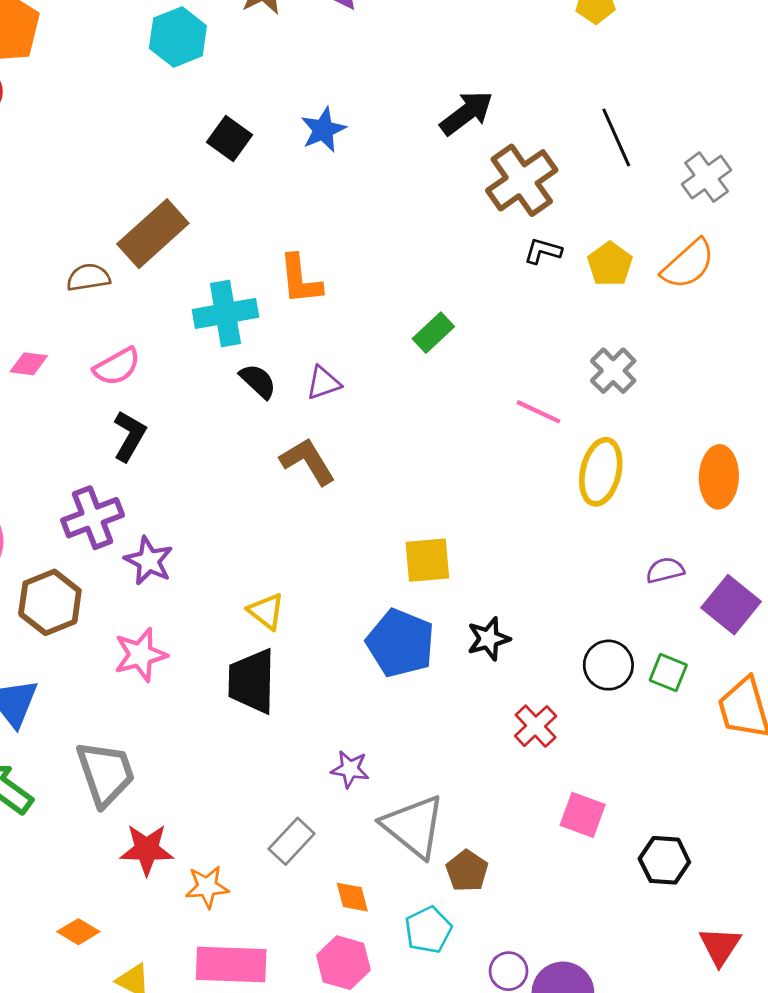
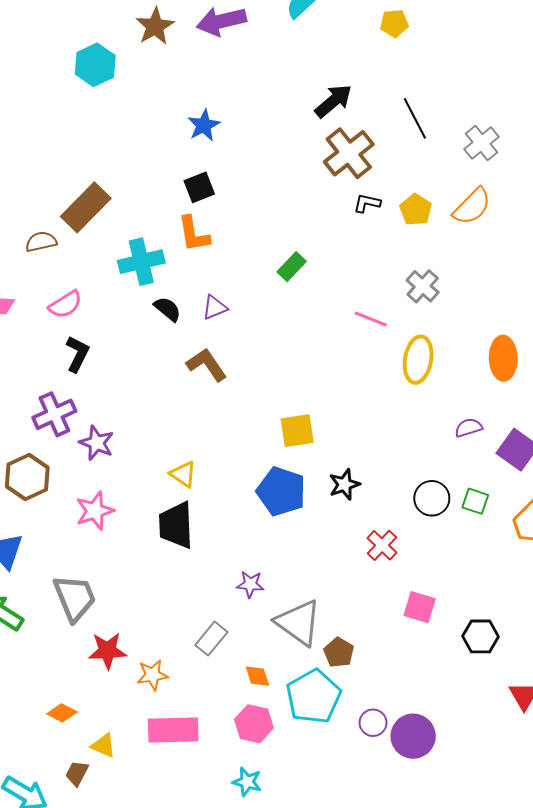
black arrow: (467, 113) -> (333, 101), moved
black square: (230, 138) -> (199, 187), moved, turned 36
cyan pentagon: (428, 930) -> (313, 697), size x1.6

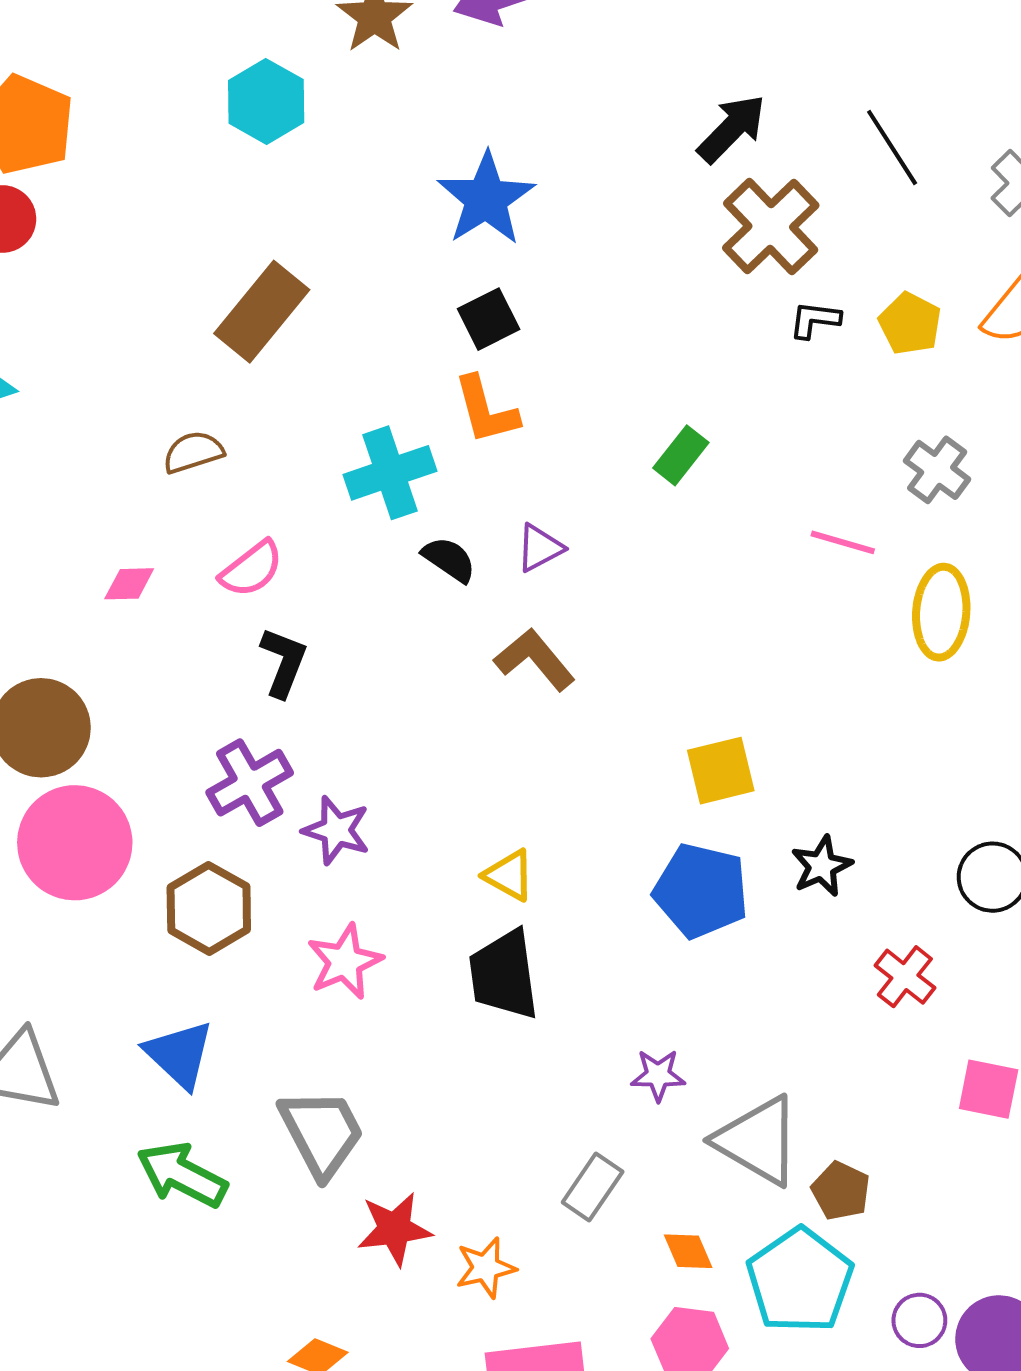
blue star: (204, 125) -> (486, 199), size x1.5
brown rectangle: (86, 207) -> (262, 312), moved

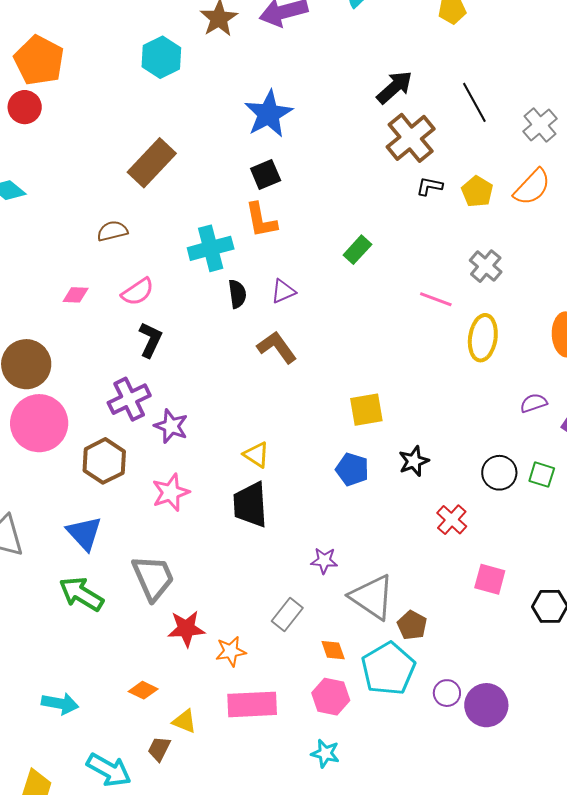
black semicircle: (449, 559) -> (237, 294), turned 44
blue pentagon: (701, 891) -> (352, 469), size x0.7

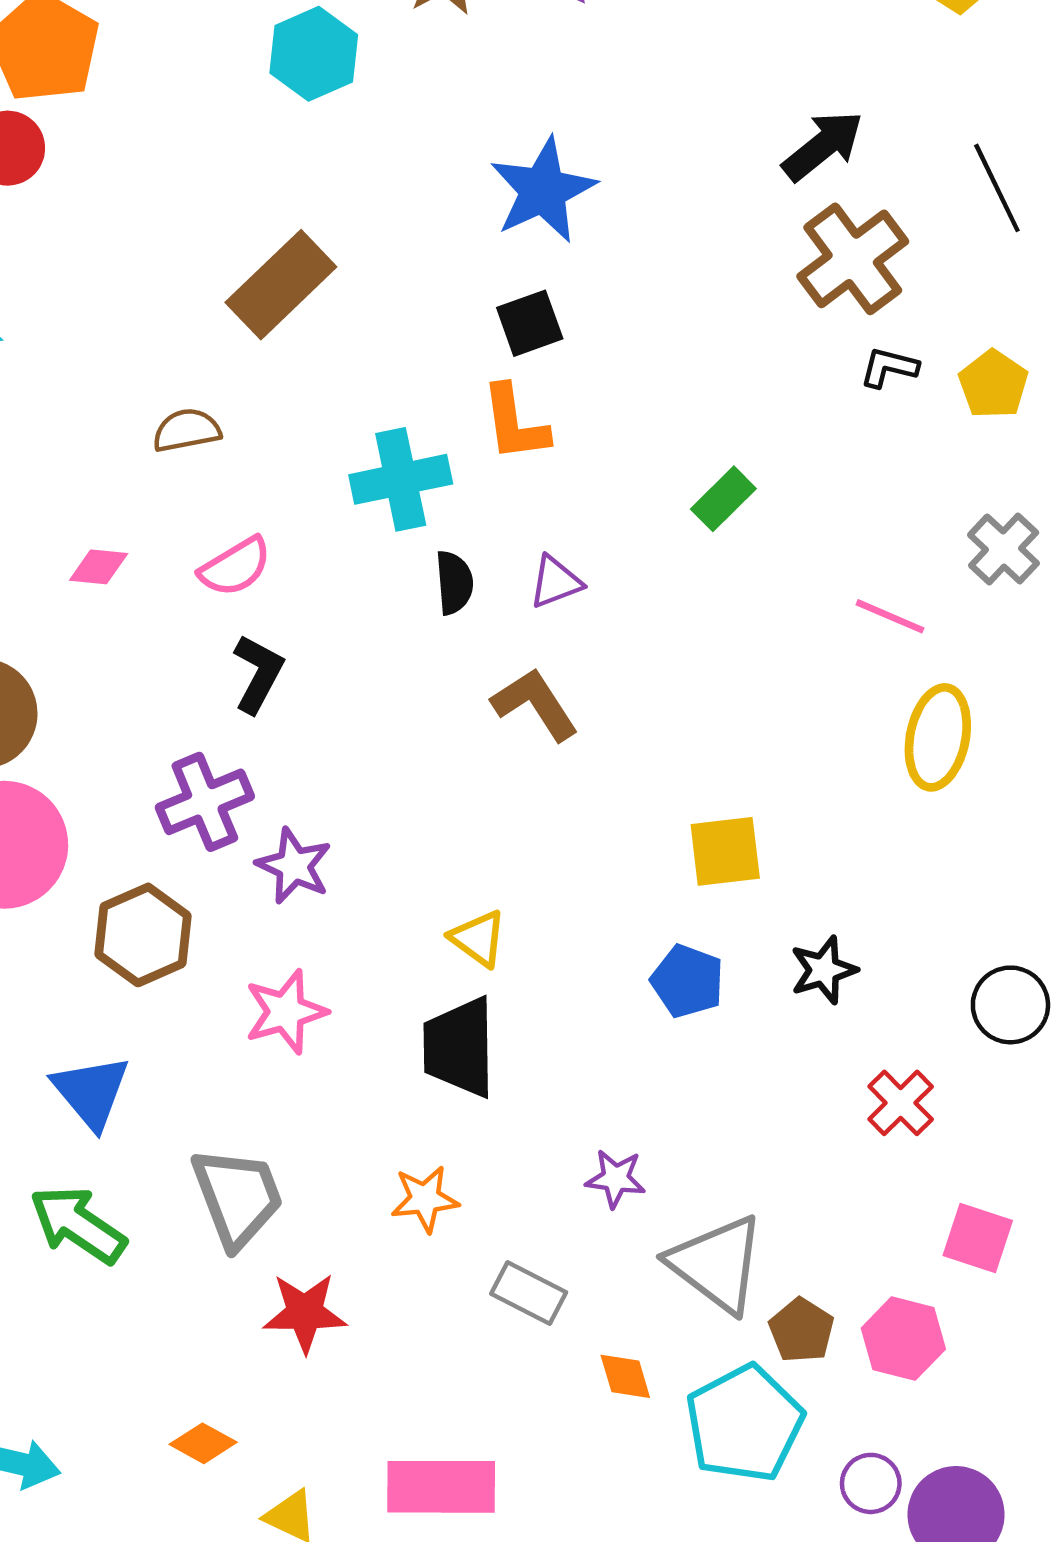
yellow ellipse: (483, 338) -> (938, 737), moved
gray rectangle: (287, 615) -> (529, 1293), turned 76
orange star: (231, 651) -> (425, 1199), moved
pink hexagon: (331, 697) -> (903, 1339), moved

